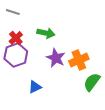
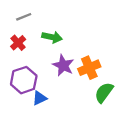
gray line: (13, 12) -> (24, 17), moved, turned -40
purple hexagon: (16, 55) -> (24, 80), moved

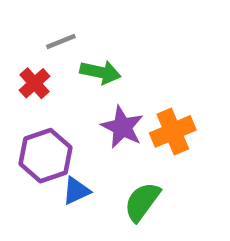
gray line: (24, 17) -> (61, 41), moved
green semicircle: (104, 93) -> (142, 202), moved

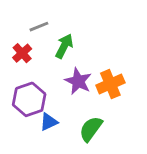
green arrow: (100, 72) -> (64, 46), turned -75

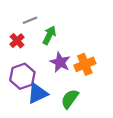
blue triangle: (49, 122) -> (37, 93), size x1.5

